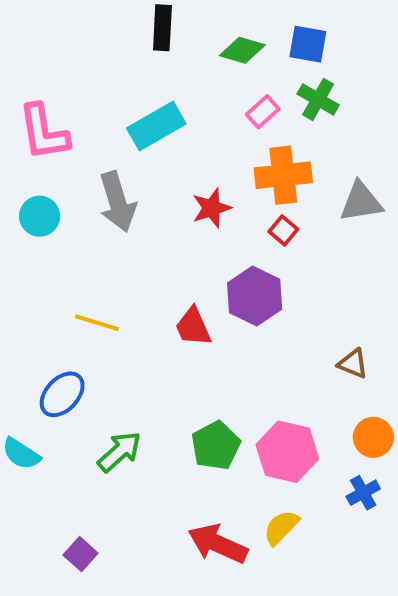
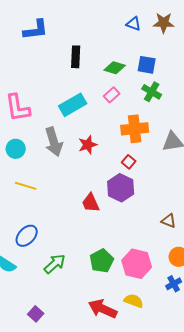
pink rectangle: (263, 112) -> (112, 95), moved
red star: (212, 208) -> (88, 145), moved
red square: (283, 230) -> (129, 162), moved
yellow line: (97, 323) -> (26, 186), moved
yellow semicircle: (281, 527) -> (134, 301), turned 66

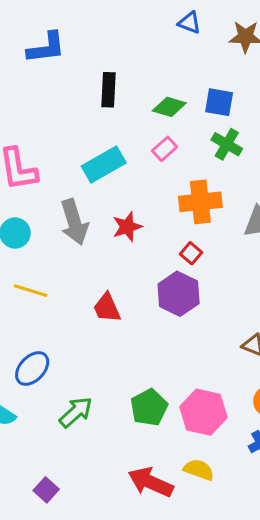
blue triangle: (134, 24) -> (189, 23), moved
red trapezoid: (91, 203) -> (107, 308), moved

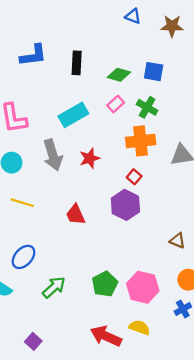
blue L-shape: (46, 48) -> (33, 55), moved
green cross: (227, 144) -> (147, 107), moved

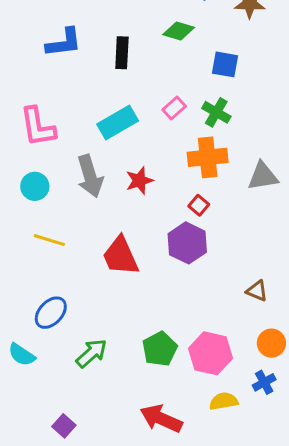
green diamond: (119, 75) -> (179, 31), moved
red trapezoid: (76, 215) -> (120, 256), size x1.4
yellow semicircle: (139, 327) -> (224, 401), moved, turned -30

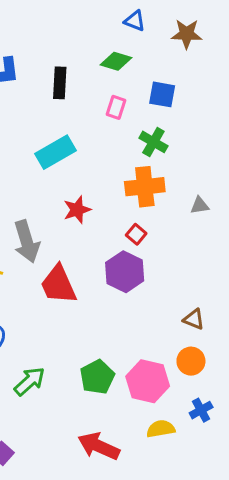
pink rectangle: (174, 108) -> (116, 107), moved, turned -30
gray arrow: (90, 176) -> (27, 241), moved
gray triangle: (263, 176) -> (200, 205), size x0.6
orange circle: (271, 343) -> (191, 361), moved

